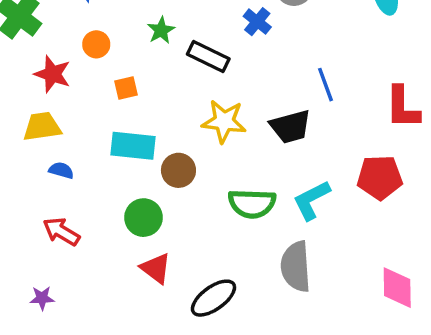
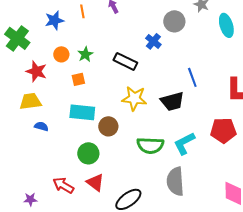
green star: (161, 30) -> (85, 54), moved
red arrow: (61, 232) -> (63, 185), moved

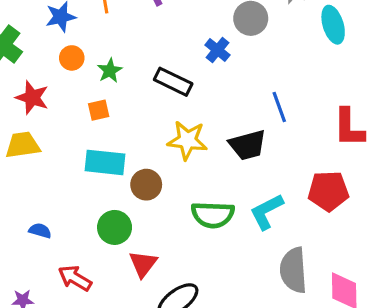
orange circle: (61, 54) -> (72, 58), moved
blue semicircle: (41, 126) -> (40, 231), moved
gray semicircle: (175, 181) -> (293, 270), moved
red triangle: (95, 182) -> (143, 264), moved, turned 30

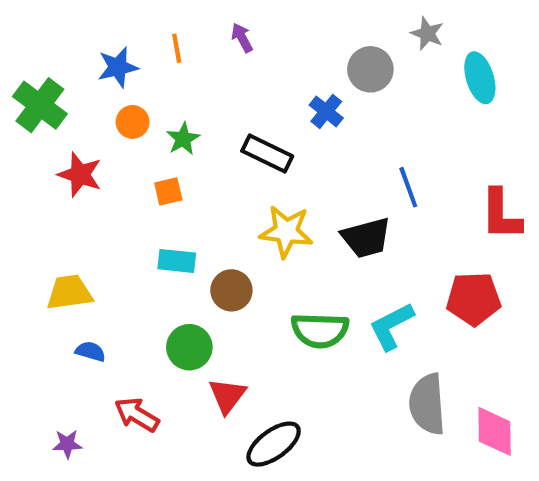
yellow trapezoid: (23, 145) -> (69, 292), moved
cyan rectangle: (105, 162) -> (177, 261), size x0.7

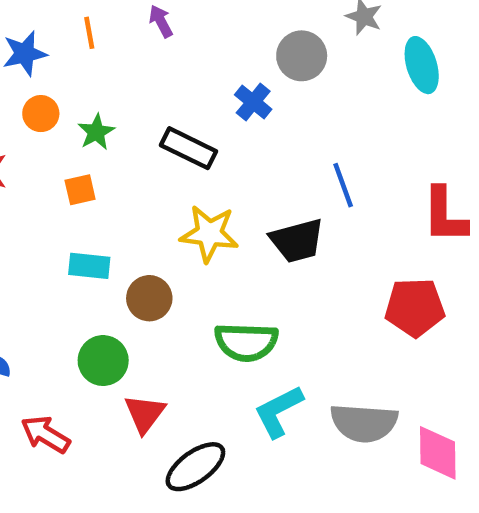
cyan L-shape: (391, 326) -> (279, 411), moved
gray semicircle: (427, 404) -> (364, 423), turned -82

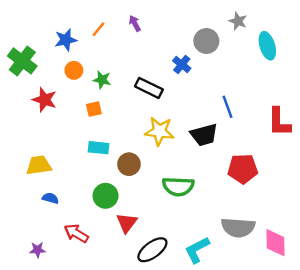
orange line: (89, 33) -> (98, 29), turned 49
green star: (96, 132) -> (102, 80), turned -30
red pentagon: (415, 307) -> (243, 169), moved
cyan L-shape: (279, 411) -> (197, 250), moved

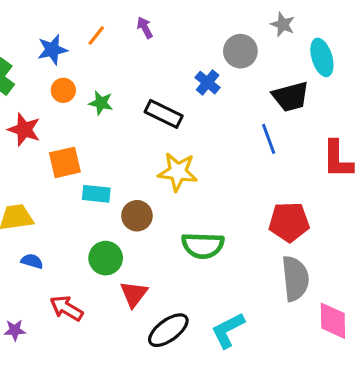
orange square: (94, 109) -> (65, 162), moved, size x1.5
black trapezoid: (204, 135) -> (291, 97), moved
gray semicircle: (238, 227) -> (295, 278), moved, turned -100

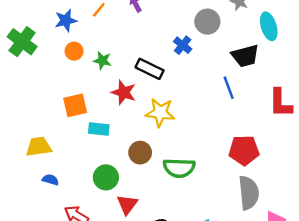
red star: (24, 130) -> (124, 92), moved
brown circle: (137, 216) -> (140, 153), moved

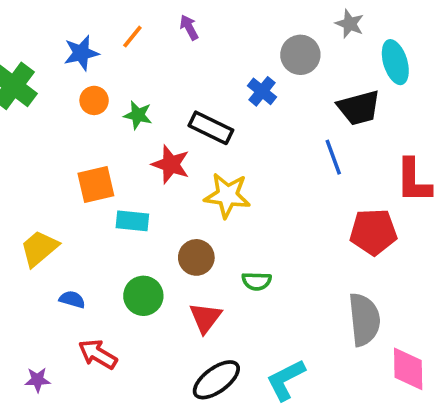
yellow trapezoid: (39, 147) -> (39, 248), turned -32
red pentagon: (244, 150) -> (373, 232), moved
green semicircle: (179, 168) -> (257, 281), size x0.6
blue semicircle: (50, 180) -> (72, 299), moved
red triangle: (127, 205) -> (205, 318), moved

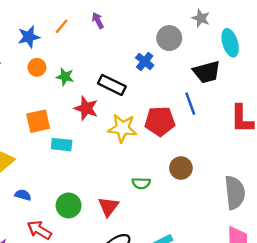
red pentagon: (373, 232) -> (160, 121), moved
brown circle: (196, 257) -> (181, 168), moved
green circle: (143, 296) -> (69, 205), moved
gray semicircle: (364, 320) -> (235, 193), moved

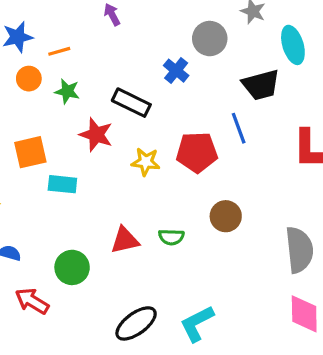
orange line: (62, 26) -> (59, 51), moved, turned 35
yellow star: (122, 128) -> (146, 162), size x0.7
red triangle: (108, 207) -> (125, 240), moved, turned 40

